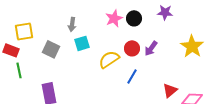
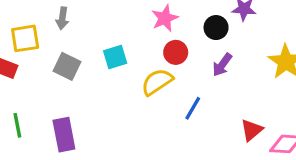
black circle: (134, 18) -> (216, 28), moved
gray arrow: (72, 24) -> (62, 18), moved
red circle: (132, 48) -> (176, 52), moved
green line: (19, 70) -> (17, 125), moved

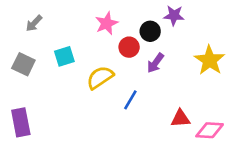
gray arrow: (62, 18) -> (34, 23), moved, turned 36
red circle: (176, 52) -> (129, 47), moved
red triangle: (252, 130) -> (181, 118), turned 36

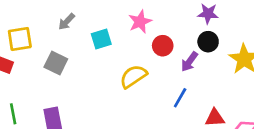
black circle: (150, 31) -> (208, 42), moved
cyan square: (64, 56) -> (101, 39), moved
blue line: (130, 100) -> (180, 98), moved

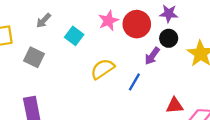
cyan square: (101, 39) -> (74, 36), turned -36
red circle: (163, 46) -> (137, 24), moved, size x1.5
blue line: (180, 98) -> (134, 82), moved

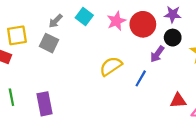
cyan square: (74, 36) -> (84, 17), moved
gray square: (34, 57) -> (49, 43), moved

